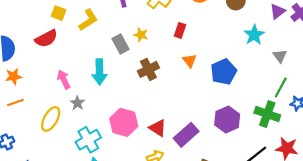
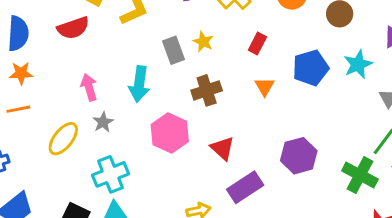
blue pentagon: (224, 72) -> (311, 68), moved
purple hexagon: (227, 120) -> (299, 156), moved
pink hexagon: (124, 122) -> (170, 133), moved
red triangle: (158, 128) -> (222, 148), moved

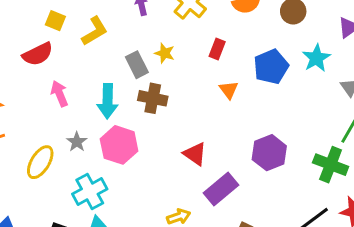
pink arrow: (89, 87) -> (59, 94), moved
brown cross: (207, 90) -> (153, 98), moved, turned 36
pink hexagon: (170, 133) -> (119, 145), moved

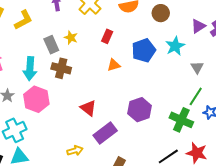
orange triangle: (229, 90) -> (114, 65), turned 48

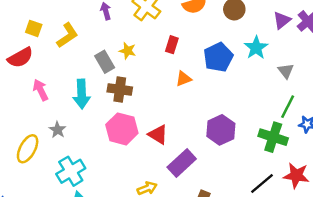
pink hexagon: (36, 99) -> (122, 129), moved

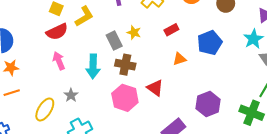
red rectangle: (172, 45) -> (171, 30), turned 40
cyan star: (256, 48) -> (253, 39), moved
red semicircle: (20, 58) -> (57, 32), moved
red triangle: (158, 134) -> (155, 88), moved

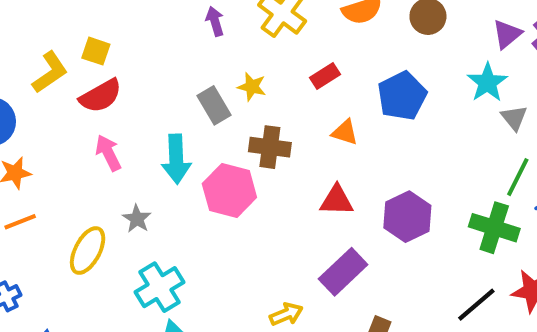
yellow L-shape: (84, 16) -> (50, 72), moved
orange triangle: (179, 59) -> (345, 132), turned 40
brown cross: (125, 65) -> (270, 147), moved
red triangle: (155, 88) -> (337, 200), moved, turned -30
pink hexagon: (125, 98) -> (229, 191), moved

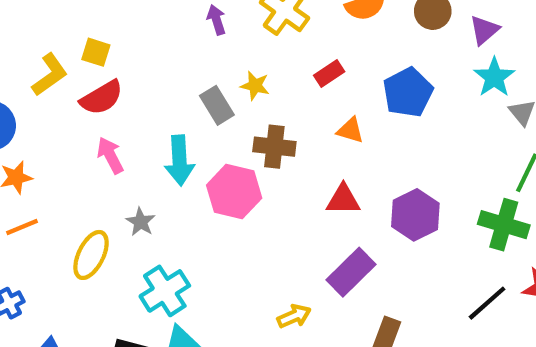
purple triangle: (507, 34) -> (484, 30), moved

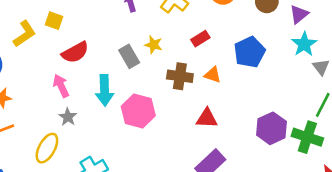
red semicircle: (102, 98) -> (75, 52), moved
brown cross: (274, 147) -> (180, 76), moved
purple hexagon: (415, 215) -> (271, 128), moved
gray star: (141, 222) -> (68, 117), moved

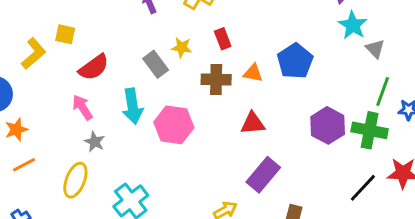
red rectangle: (200, 39) -> (223, 39), moved, turned -72
blue pentagon: (250, 52) -> (295, 61), moved

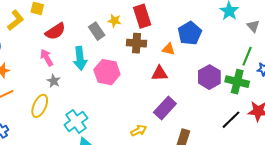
red rectangle: (223, 39) -> (142, 16), size x1.6
gray triangle: (375, 49) -> (253, 26), moved
orange triangle: (253, 73) -> (169, 49), moved

